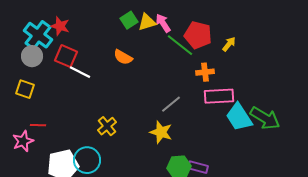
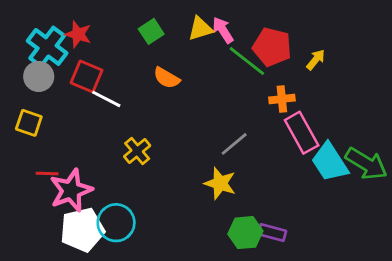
green square: (129, 20) -> (151, 31), moved
pink rectangle: (219, 96) -> (302, 133), turned 64
yellow cross: (107, 126) -> (137, 151), moved
pink star: (23, 141) -> (71, 190), moved, size x1.4

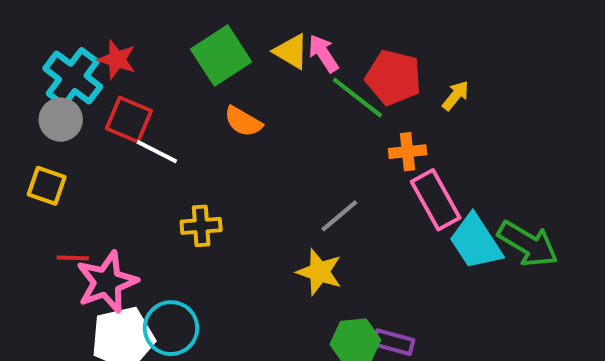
yellow triangle: (200, 29) -> (291, 51), turned 48
green square: (151, 31) -> (221, 55), size x1.6
yellow cross: (137, 151) -> (201, 226), turned 36

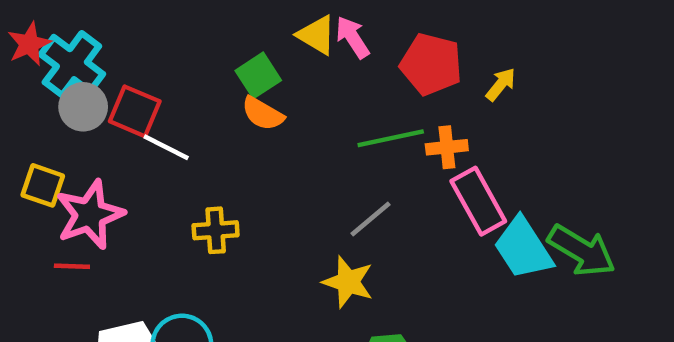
green square: (221, 55) -> (258, 75), moved, size x0.7
red star: (117, 59) -> (29, 44), moved, turned 30
green line: (357, 98) -> (391, 138), moved, turned -50
gray circle: (61, 120) -> (83, 107), moved
pink star: (107, 282) -> (90, 215), moved

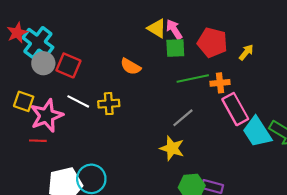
green square: (258, 75) -> (175, 48), moved, turned 30
white line: (166, 147) -> (78, 101), moved
yellow cross: (216, 230) -> (109, 104), moved

